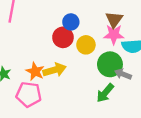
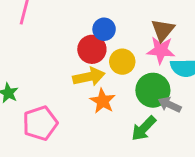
yellow arrow: (55, 70) -> (89, 77), moved
orange star: (35, 71) -> (103, 101), moved
pink pentagon: (29, 94) -> (40, 123), turned -30

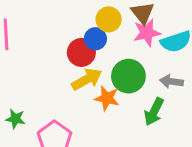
blue circle: (104, 29) -> (95, 39), moved
yellow circle: (122, 62) -> (109, 19), moved
green circle: (153, 90) -> (128, 76), moved

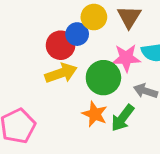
pink star: (147, 33) -> (126, 58), moved
orange star: (107, 98) -> (95, 114), moved

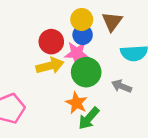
blue circle: (77, 34) -> (83, 35), moved
pink star: (126, 58) -> (77, 53), moved
green arrow: (123, 118) -> (89, 118), moved

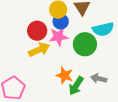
green circle: (86, 72) -> (85, 44), moved
gray arrow: (122, 86) -> (99, 79), moved

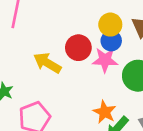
yellow arrow: (39, 50) -> (47, 63), moved, turned -135

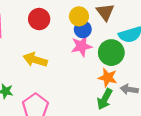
red circle: (78, 48) -> (39, 19), moved
orange star: (105, 112) -> (108, 78), moved

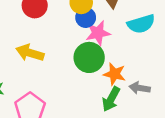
pink star: (81, 46) -> (98, 33), moved
green circle: (111, 53) -> (89, 57), moved

